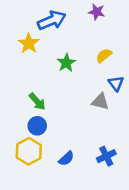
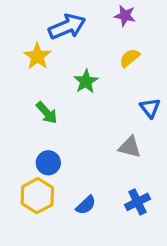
yellow semicircle: (104, 55) -> (130, 58), moved
green arrow: (37, 102) -> (47, 113), moved
gray triangle: (100, 102) -> (130, 147), moved

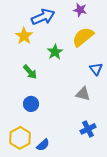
yellow semicircle: (130, 58) -> (83, 37), size x1.6
yellow hexagon: (37, 196) -> (20, 138), moved
blue semicircle: (86, 205) -> (43, 145), moved

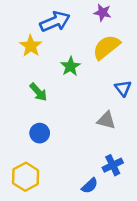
blue semicircle: (43, 145) -> (90, 186), moved

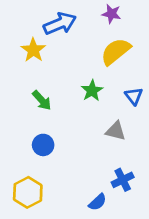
green star: (70, 66) -> (92, 91), moved

